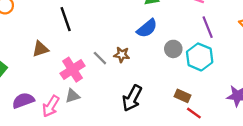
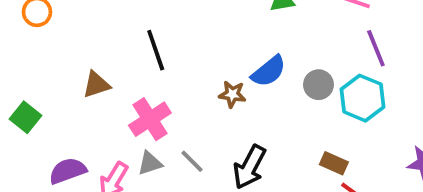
black line: (66, 19) -> (156, 50), moved
blue semicircle: (147, 28) -> (269, 71), moved
gray line: (100, 58) -> (192, 161), moved

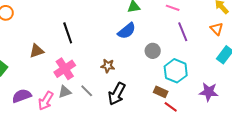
blue semicircle: (269, 71) -> (127, 31), moved
brown star: (232, 94) -> (108, 66), moved
cyan hexagon: (363, 98) -> (176, 71), moved

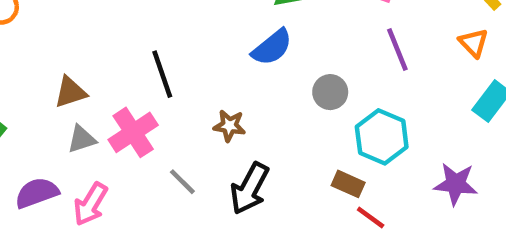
black line: (68, 33) -> (162, 74), moved
gray triangle: (65, 92) -> (82, 139), moved

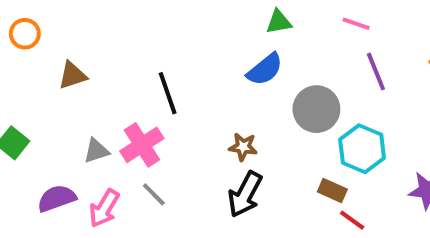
brown triangle: (70, 92) -> (72, 75), moved
gray circle: (330, 92) -> (316, 109), size x1.5
brown star: (229, 126) -> (243, 147), moved
gray line: (182, 182) -> (154, 194), moved

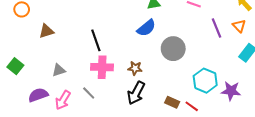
purple line: (376, 71) -> (216, 28), moved
pink cross: (142, 145) -> (102, 67), moved, turned 35
cyan hexagon: (362, 149) -> (205, 81), moved
brown rectangle: (332, 190) -> (172, 102), moved

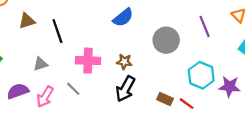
blue semicircle: (146, 28) -> (123, 18), moved
purple line: (216, 28) -> (205, 27), moved
black line: (96, 40) -> (57, 31), moved

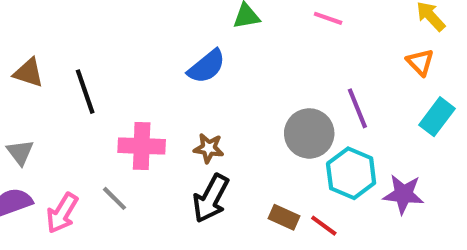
brown triangle: (27, 21) -> (29, 73), turned 36
purple line: (205, 27) -> (357, 108), moved
gray circle: (166, 40) -> (309, 133), moved
gray triangle: (40, 64) -> (20, 152), moved, turned -49

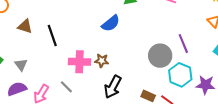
brown star: (209, 148) -> (102, 61), moved

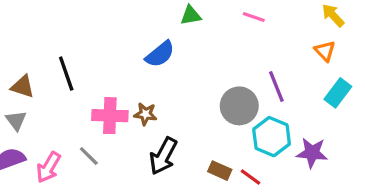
brown triangle: (25, 26) -> (23, 86), moved

